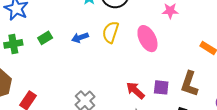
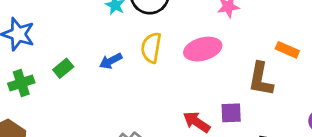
pink ellipse: (147, 39) -> (203, 49), turned -70
brown L-shape: (189, 84) -> (261, 79), moved

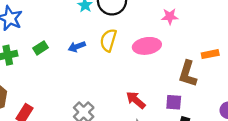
orange rectangle: (287, 50) -> (210, 54), turned -42
purple square: (231, 113) -> (174, 102), moved

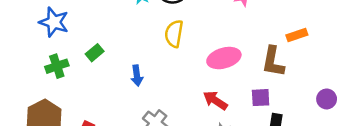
pink ellipse: (147, 46) -> (224, 58), moved
blue arrow: (77, 47) -> (137, 76), moved, turned -70

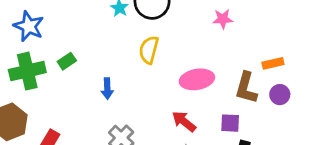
green cross: (57, 66) -> (27, 71), size x1.5
purple circle: (327, 99) -> (280, 95), moved

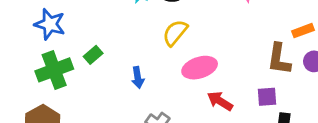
yellow semicircle: (149, 50) -> (175, 33), turned 32
pink ellipse: (197, 79) -> (200, 68), moved

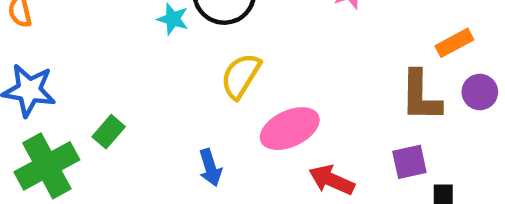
blue arrow: (138, 77) -> (210, 168), moved

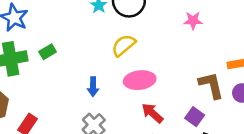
brown L-shape: (421, 96) -> (211, 85), turned 148
purple square: (409, 162) -> (195, 117), turned 30

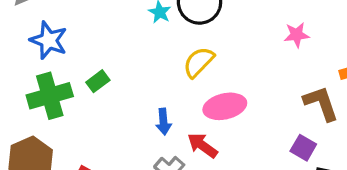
pink star: (193, 21) -> (297, 35), moved
red arrow: (152, 113) -> (203, 146), moved

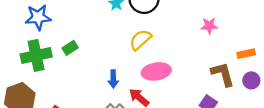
blue star: (49, 40) -> (38, 17), turned -30

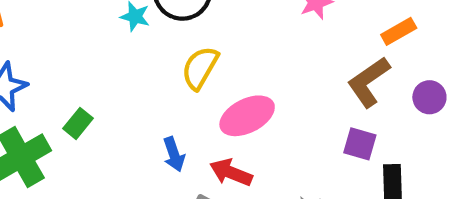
brown L-shape: (223, 74) -> (369, 82), turned -92
purple circle: (251, 80) -> (429, 97), moved

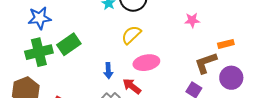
purple circle: (429, 97) -> (231, 78), size x1.5
green rectangle: (78, 123) -> (69, 44), size x1.6

